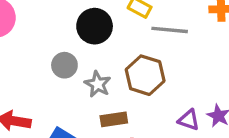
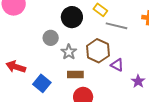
purple triangle: (189, 120) -> (117, 65), moved

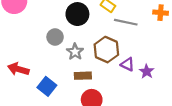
purple star: (138, 81) -> (147, 71), moved

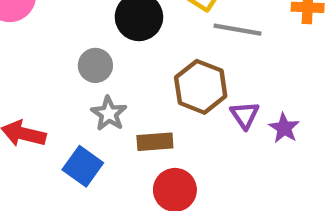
gray star: (75, 52) -> (109, 114), moved
purple triangle: (127, 64) -> (245, 115), turned 32

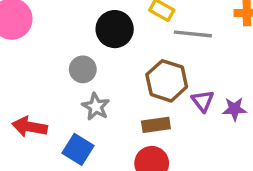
purple star: (284, 128) -> (234, 109), turned -30
brown rectangle: (155, 142) -> (156, 125), moved

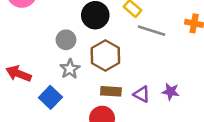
brown hexagon: (167, 81) -> (105, 56), moved
purple triangle: (203, 101) -> (142, 94), moved, turned -36

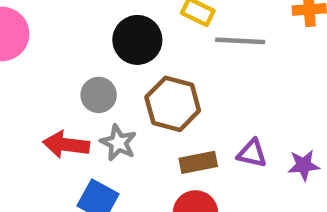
red arrow: (19, 74) -> (66, 145), moved
purple star: (171, 92) -> (304, 165), moved

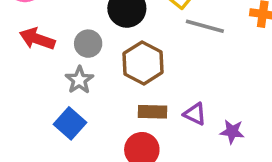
gray star: (118, 143) -> (79, 80), moved
red arrow: (66, 145) -> (37, 39), moved

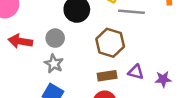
brown hexagon: (143, 63) -> (110, 43), moved

